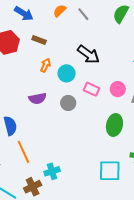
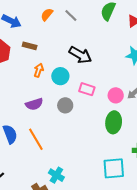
pink circle: (118, 89) -> (116, 95), moved
orange line: (24, 152) -> (36, 139), moved
cyan cross: (52, 171) -> (56, 175), turned -35

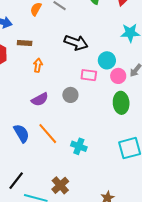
cyan circle: (60, 76) -> (107, 60), moved
cyan cross: (56, 175) -> (79, 146), moved

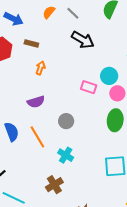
black arrow: (76, 43) -> (83, 40), moved
gray circle: (70, 95) -> (66, 121), moved
brown cross: (60, 185) -> (54, 185), moved

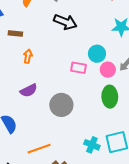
gray circle: (66, 121) -> (61, 105), size x1.5
orange line: (37, 137) -> (39, 149), moved, turned -70
cyan cross: (66, 155) -> (92, 145), moved

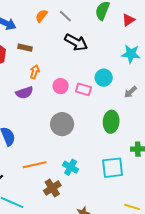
pink circle: (108, 70) -> (61, 86), moved
purple semicircle: (29, 90) -> (24, 93), moved
cyan cross: (92, 145) -> (71, 167), moved

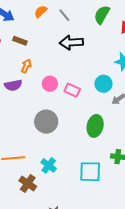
black arrow: (76, 42) -> (71, 42), turned 140
cyan circle: (104, 78) -> (103, 84), moved
brown cross: (52, 188) -> (28, 184), turned -30

